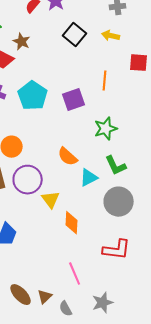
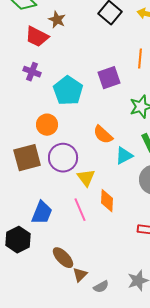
cyan pentagon: (33, 96) -> (68, 91), moved
pink line: (75, 274) -> (80, 210), moved
brown ellipse: (21, 295) -> (63, 258), moved
gray semicircle: (66, 309) -> (101, 287), turned -91

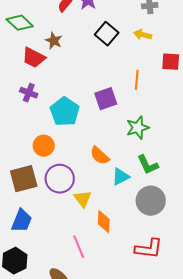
pink line: (80, 210) -> (79, 247), moved
blue trapezoid: (42, 213) -> (22, 221), moved

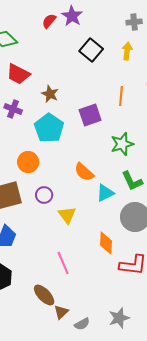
yellow arrow: (143, 35) -> (127, 51), turned 84
brown star: (54, 41) -> (50, 94), moved
purple circle: (60, 179) -> (44, 195), size x0.6
orange diamond: (104, 222) -> (106, 243), moved

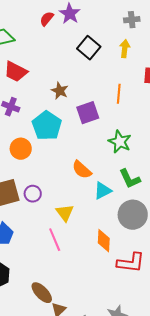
brown star: (50, 94) -> (60, 91), moved
green star: (122, 144) -> (120, 142), turned -30
orange circle: (28, 162) -> (21, 149), moved
purple circle: (44, 195) -> (33, 194), moved
pink line: (63, 263) -> (55, 240), moved

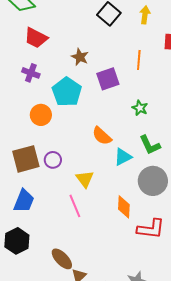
green star: (120, 142) -> (140, 108), size x0.7

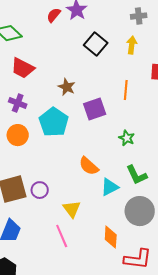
orange circle: (41, 115) -> (18, 135), moved

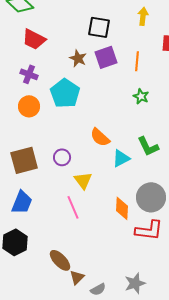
black square: (96, 44) -> (99, 27), moved, turned -30
purple square: (95, 109) -> (106, 57), moved
green star: (127, 138) -> (141, 96), moved
purple circle: (40, 190) -> (62, 157), moved
gray circle: (140, 211) -> (151, 197), moved

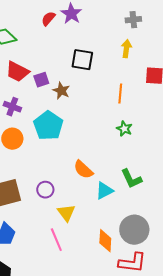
purple square: (106, 57) -> (41, 80), moved, size x0.7

